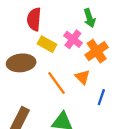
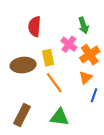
yellow rectangle: (47, 44) -> (48, 58), moved, turned 49
orange triangle: (82, 77) -> (86, 78), moved, turned 32

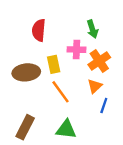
pink cross: (69, 44) -> (76, 50), turned -35

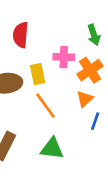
green arrow: (92, 29) -> (94, 35), moved

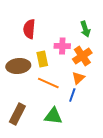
orange line: (45, 105) -> (48, 83), turned -30
blue line: (95, 121) -> (72, 95), moved

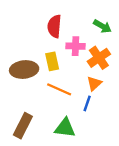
red semicircle: (29, 29) -> (54, 26), moved
green arrow: (85, 29) -> (102, 26), turned -42

